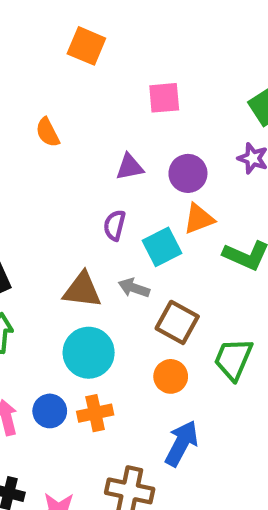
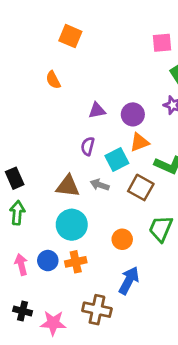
pink square: (164, 98) -> (162, 43), moved
orange semicircle: (48, 132) -> (53, 80), moved
brown square: (177, 322) -> (141, 187), moved

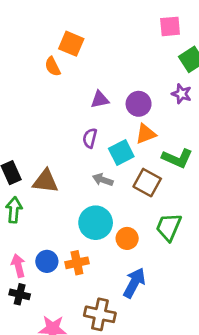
orange square: (70, 36) -> (71, 44), moved
brown triangle: (68, 186) -> (45, 181), moved
cyan circle: (72, 225) -> (96, 223), moved
black cross: (23, 311) -> (20, 294), moved

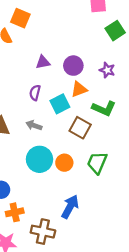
purple star: (182, 94) -> (107, 70), moved
gray arrow: (103, 180) -> (34, 125), moved
orange circle: (127, 238) -> (64, 163), moved
orange cross: (77, 263) -> (15, 212), moved

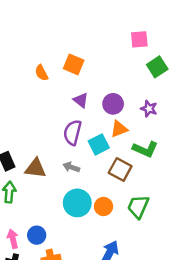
orange square: (20, 18) -> (74, 64), moved
purple triangle: (43, 62) -> (81, 100), turned 49
purple semicircle: (35, 93) -> (72, 132), size x1.5

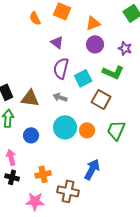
purple triangle: (81, 100) -> (57, 42), moved
orange triangle: (119, 129) -> (93, 23), moved
green L-shape: (145, 149) -> (113, 72), moved
blue circle: (37, 235) -> (31, 135), moved

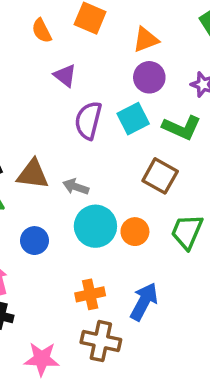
purple triangle: (57, 42) -> (65, 76), moved
cyan square: (83, 78) -> (133, 119), moved
gray arrow: (60, 97) -> (76, 187), moved
orange cross: (43, 174) -> (90, 294), moved

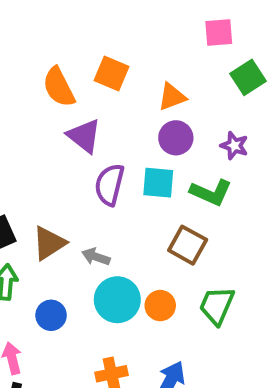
orange semicircle: (42, 31) -> (59, 87), size x1.5
purple triangle: (65, 76) -> (84, 136), size x1.4
cyan square: (133, 119) -> (158, 183), turned 32
brown triangle: (33, 174) -> (49, 243), turned -40

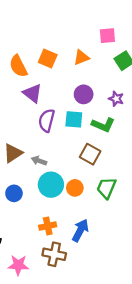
orange triangle: (172, 97) -> (81, 57), moved

